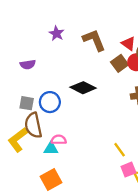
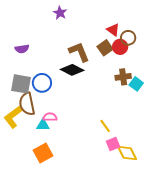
purple star: (57, 33) -> (60, 13), moved
brown L-shape: (94, 40) -> (79, 52), moved
gray square: (27, 103) -> (21, 84), size x1.5

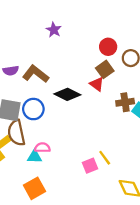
red triangle: (113, 30) -> (97, 84), moved
red circle: (120, 47) -> (108, 47), moved
brown L-shape: (79, 52) -> (36, 74), moved, turned -30
pink square: (113, 144) -> (90, 166), moved

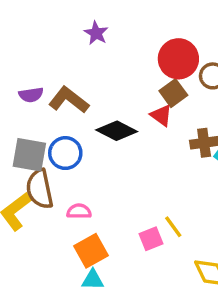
red circle: (108, 47) -> (178, 59), size x1.5
cyan triangle: (35, 157) -> (93, 280), moved
orange square: (35, 188) -> (91, 251), moved

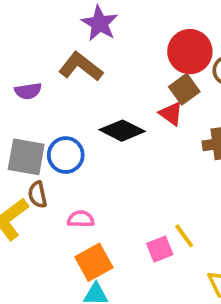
purple star: (96, 33) -> (100, 23), size x1.4
brown L-shape: (69, 100) -> (81, 67), moved
brown semicircle: (40, 189) -> (37, 195), size x0.6

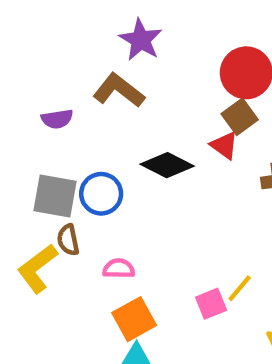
yellow line: (184, 236) -> (240, 288), turned 76

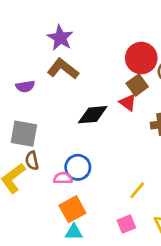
purple star: (141, 40) -> (60, 38), moved
black diamond: (167, 165) -> (93, 115), turned -32
blue circle: (101, 194) -> (78, 167), moved
pink square: (211, 304) -> (126, 224), moved

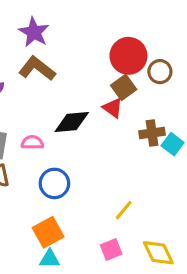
pink semicircle: (63, 178) -> (32, 142), moved

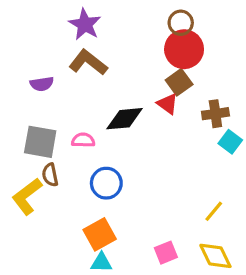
brown circle: (160, 72) -> (181, 23), moved
brown cross: (152, 133) -> (215, 114), moved
yellow line: (124, 210) -> (214, 211), moved

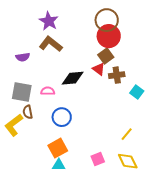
brown circle: (181, 23) -> (107, 20), size x1.5
brown cross: (215, 114) -> (117, 75), moved

